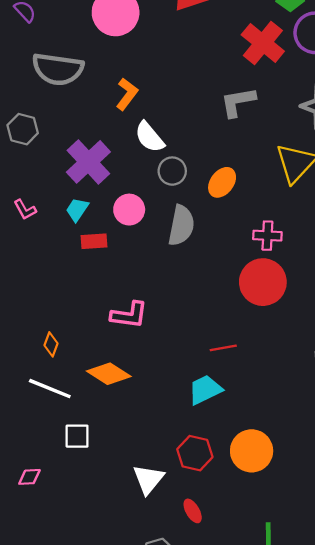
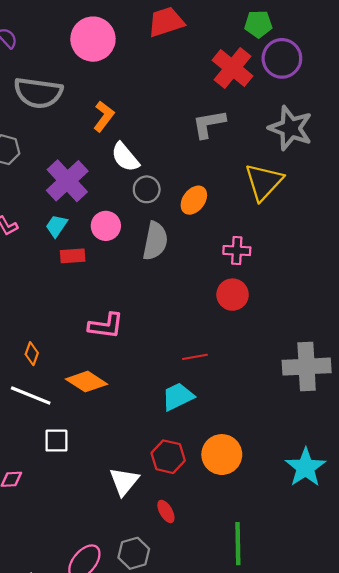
red circle: (263, 282) -> (233, 295), size x0.7

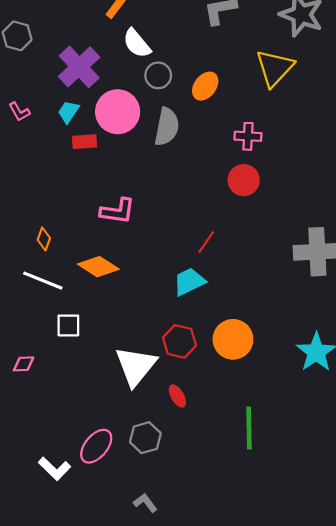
pink circle: (106, 226) -> (118, 112), size x1.5
red line: (195, 357) -> (206, 242), turned -45
white triangle: (124, 481) -> (136, 366), size x1.4

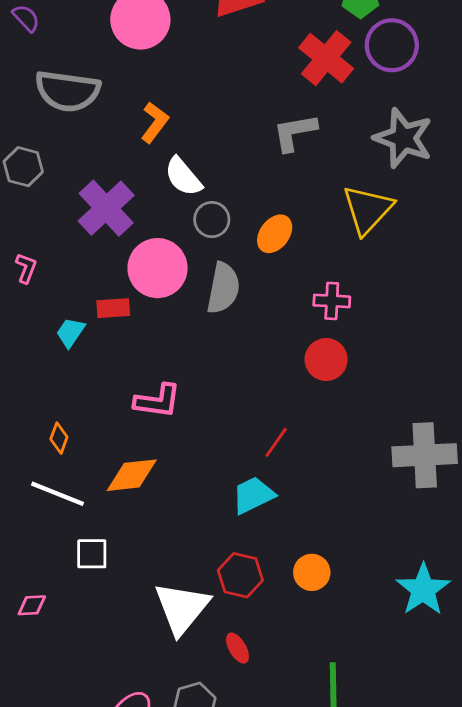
pink L-shape: (19, 112) -> (26, 268), turned -130
cyan trapezoid: (68, 112) -> (70, 332), moved
orange diamond: (98, 267) -> (132, 475), turned -39
orange circle: (233, 339) -> (312, 572), size x0.7

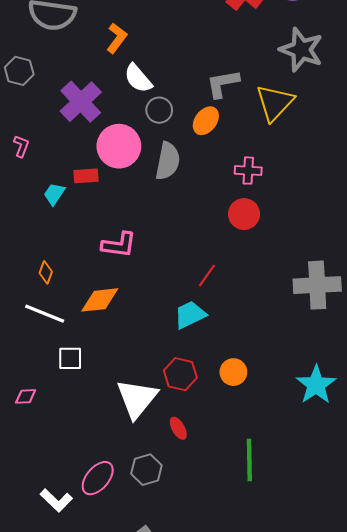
gray L-shape: (295, 132) -> (223, 84), moved

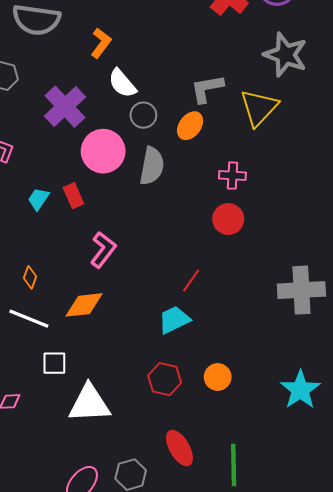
red rectangle: (86, 176) -> (73, 196), moved, turned 70
pink L-shape: (119, 245) -> (103, 250), turned -60
white triangle: (137, 399) -> (89, 404), moved, turned 48
red ellipse: (178, 428) -> (179, 448), moved, size x1.6

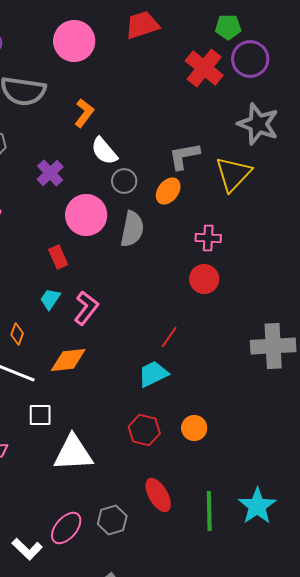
purple cross: (65, 107) -> (50, 173), size x0.7
cyan trapezoid: (38, 199) -> (50, 299), moved
cyan star: (300, 390) -> (257, 506), moved

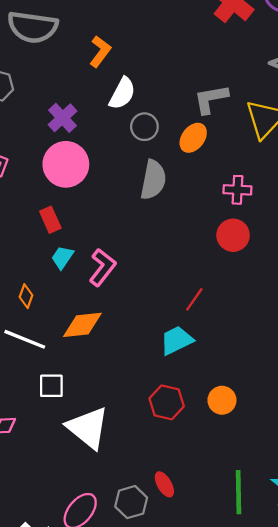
white semicircle: (104, 151) -> (122, 93), turned -112
pink circle: (86, 215) -> (66, 164), moved
red rectangle: (58, 257) -> (50, 220), moved
white triangle: (73, 453) -> (88, 428), turned 42
red ellipse: (158, 495) -> (164, 484), moved, size x0.7

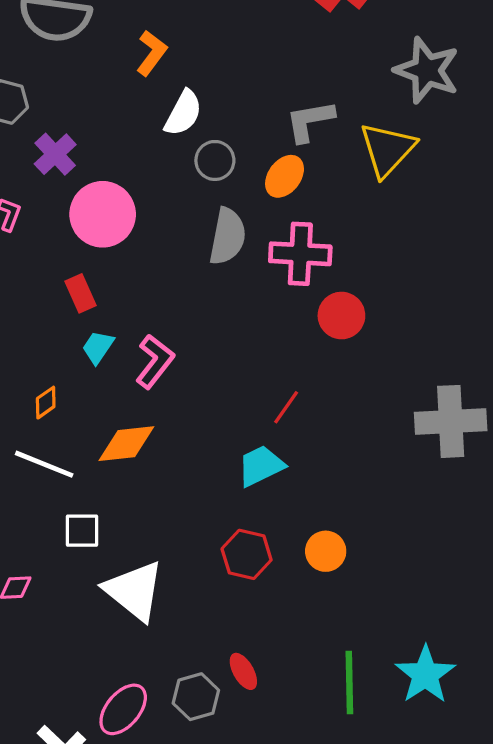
purple cross: (63, 118) -> (55, 154), moved
pink cross: (237, 190) -> (300, 254), moved, size x1.5
orange diamond: (26, 296) -> (46, 403), turned 35

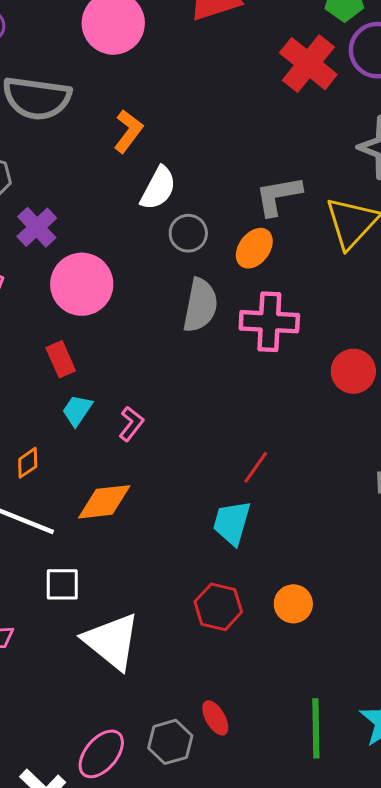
red circle: (341, 316) -> (353, 371), moved
pink L-shape: (155, 361) -> (131, 424), size x0.7
cyan trapezoid: (261, 466) -> (232, 523), turned -48

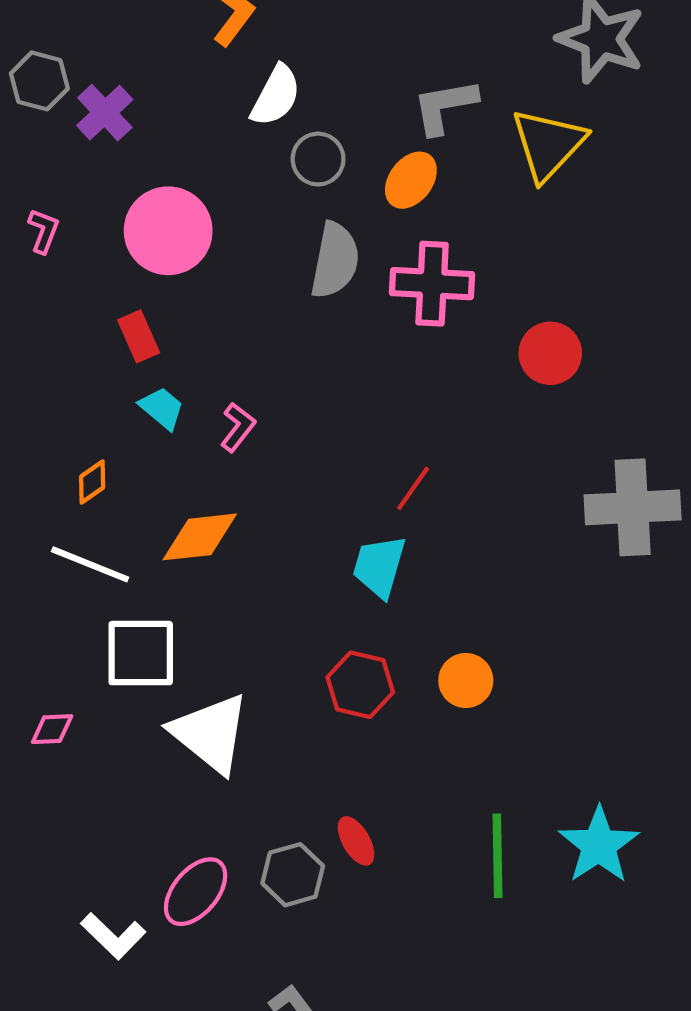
purple cross: (37, 227) -> (105, 113), moved
cyan trapezoid: (77, 410) -> (162, 408), turned 96
white square: (62, 584) -> (141, 653), size x1.5

